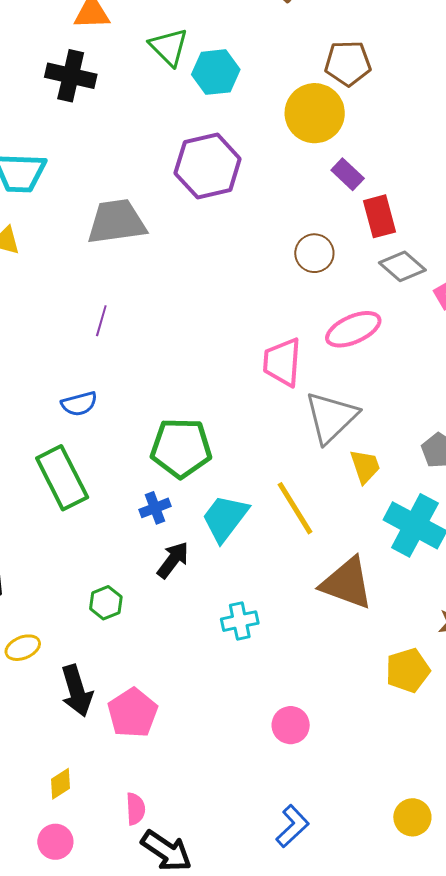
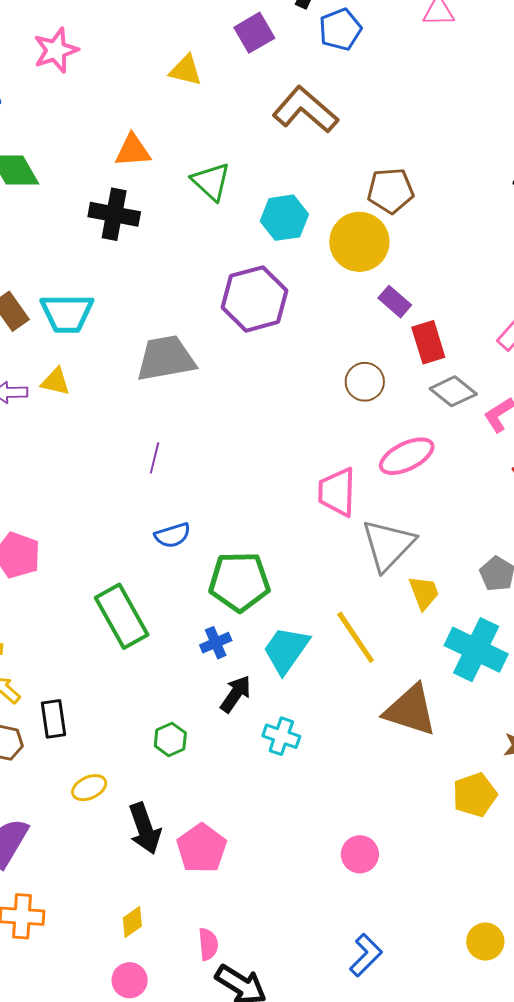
cyan hexagon: (216, 72) -> (284, 218), moved
blue semicircle: (79, 404) -> (173, 535), moved
cyan cross: (240, 621) -> (281, 736), moved, turned 33

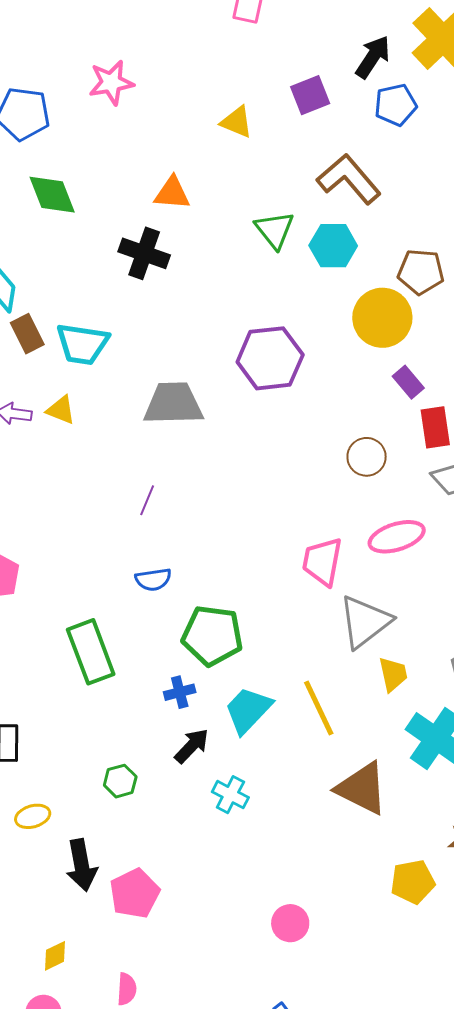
green triangle: (211, 182) -> (275, 230), moved
cyan hexagon: (284, 218) -> (333, 246), moved

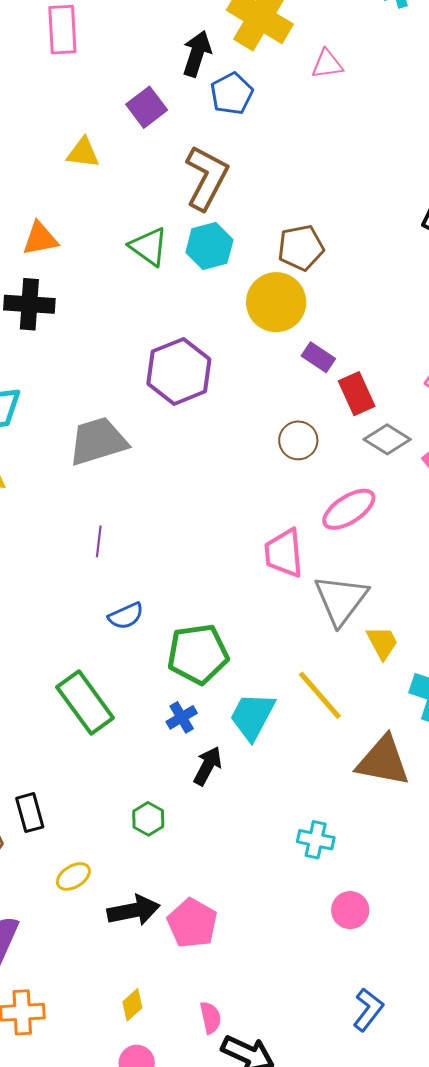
brown L-shape: (349, 179) -> (207, 178), turned 84
cyan cross: (230, 795) -> (316, 840), moved
black arrow: (81, 865) -> (134, 910), turned -75

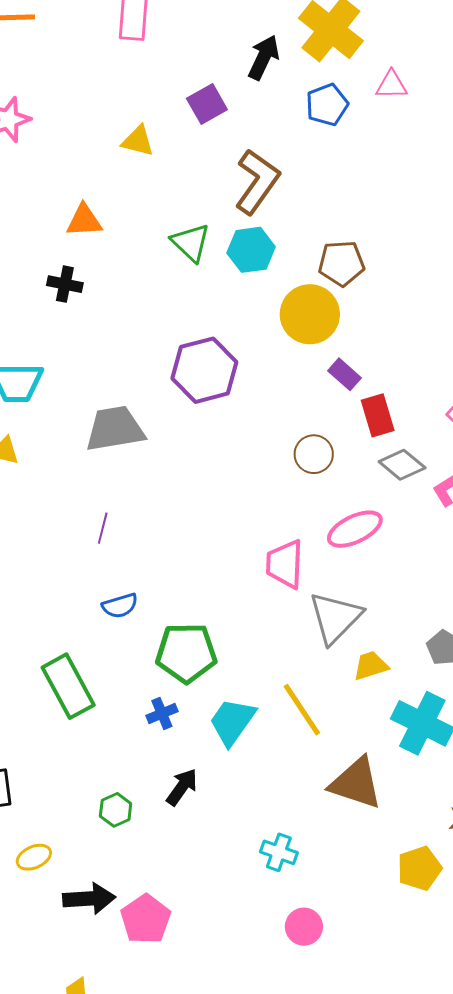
blue pentagon: (232, 94) -> (327, 105), moved
black cross: (29, 304) -> (65, 284), size x0.7
yellow trapezoid: (382, 643) -> (371, 666), turned -87
black arrow: (208, 766) -> (182, 787), moved

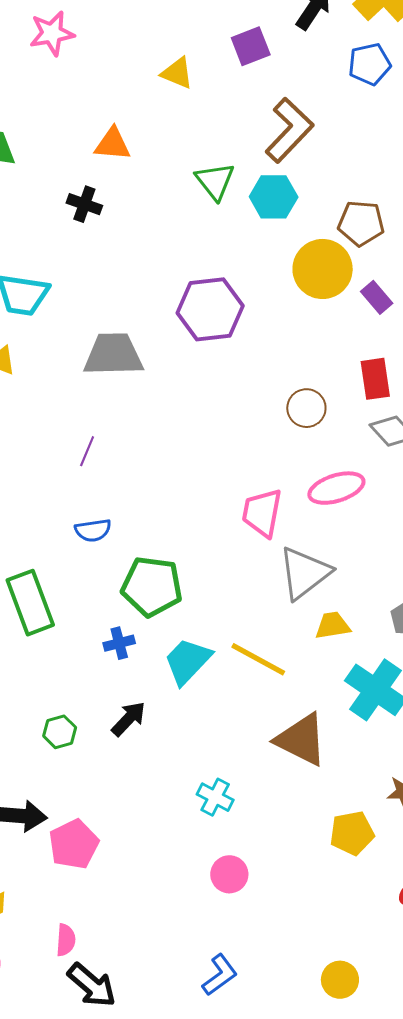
purple rectangle: (345, 374) -> (377, 297), moved
yellow line: (302, 710) -> (258, 659), turned -36

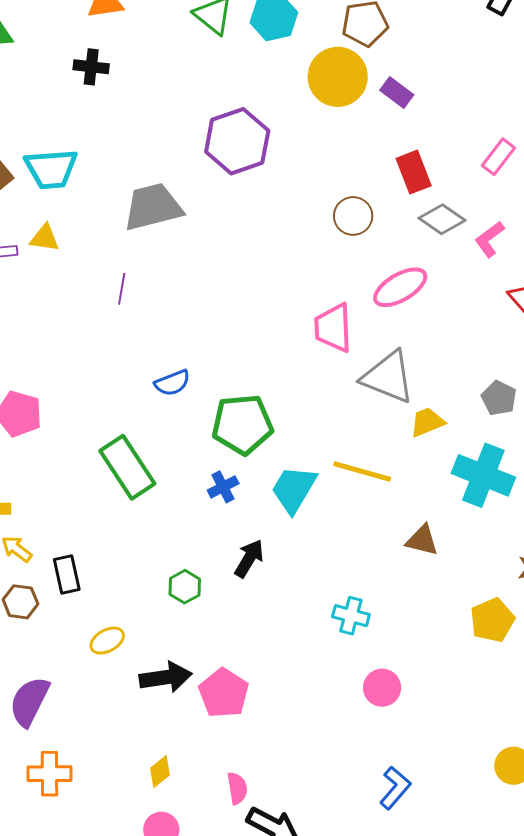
purple line: (87, 451) -> (122, 289), moved
gray triangle: (304, 573) -> (388, 377), turned -48
brown triangle: (301, 740) -> (422, 540), size x0.6

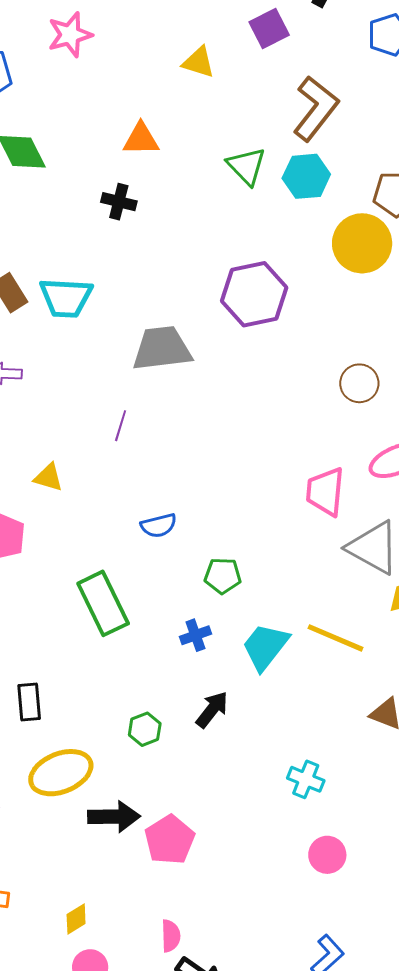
yellow triangle: (45, 238) -> (48, 477), moved
green pentagon: (242, 424) -> (223, 576), size x0.6
yellow ellipse: (107, 641) -> (61, 773), size x1.8
yellow diamond: (160, 772) -> (76, 919), moved

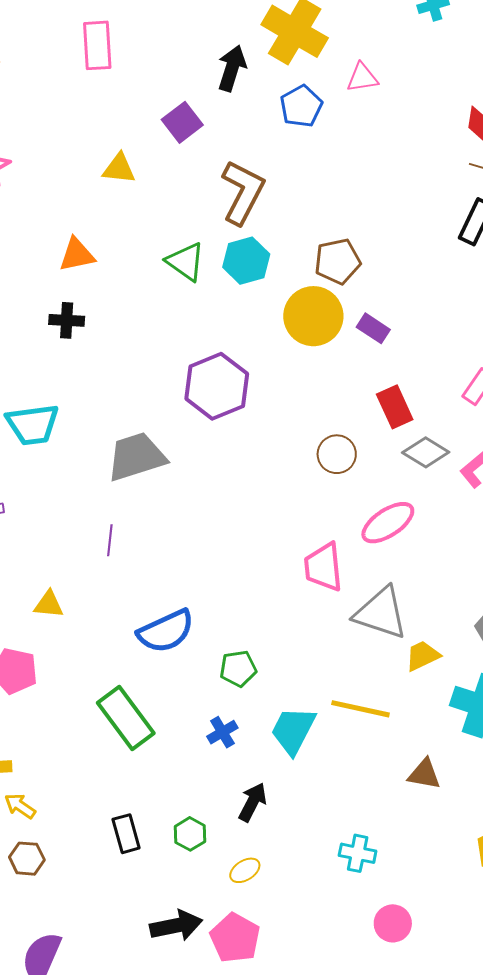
blue semicircle: (159, 525) -> (166, 631), size x1.6
black rectangle: (29, 702) -> (126, 834), moved
yellow ellipse: (61, 773) -> (245, 870), moved, size x0.5

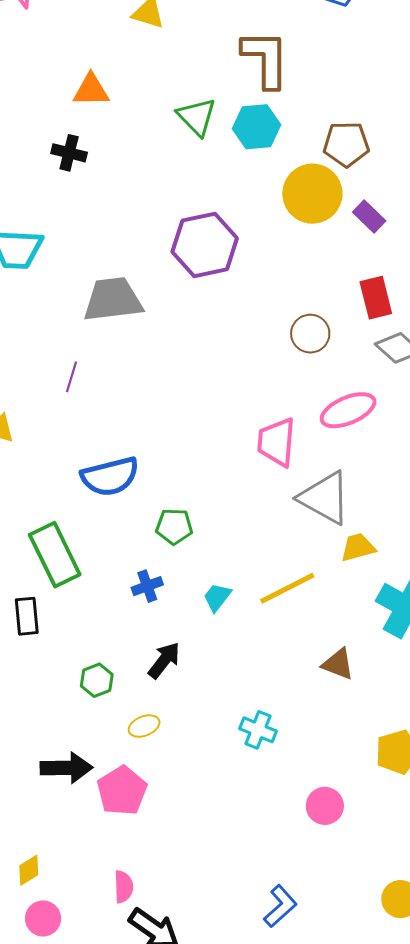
brown L-shape: (243, 192) -> (266, 59), turned -38
yellow line: (361, 709) -> (287, 588), turned -50
cyan trapezoid: (293, 730) -> (217, 597), size x0.6
black rectangle: (126, 834) -> (27, 616), moved
pink circle: (393, 923) -> (325, 806), moved

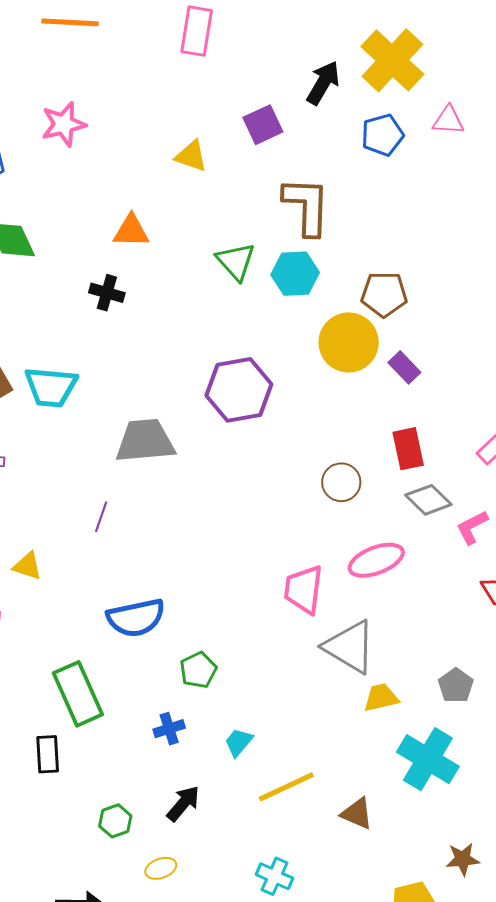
green pentagon: (174, 526) -> (198, 670), turned -30
yellow line: (287, 588) -> (286, 787), moved

